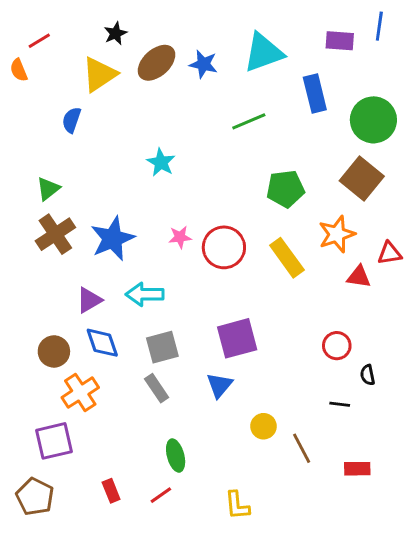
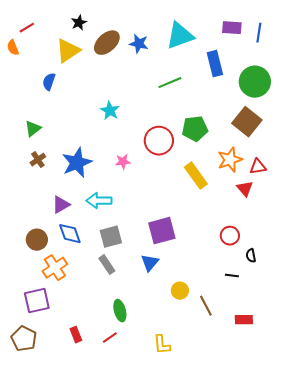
blue line: (379, 26) -> (259, 33), moved
brown cross: (55, 234) -> (38, 160), size x0.6
red circle: (224, 247) -> (159, 141), moved
red triangle: (390, 253) -> (258, 167), moved
red triangle: (359, 277) -> (245, 189), turned 42

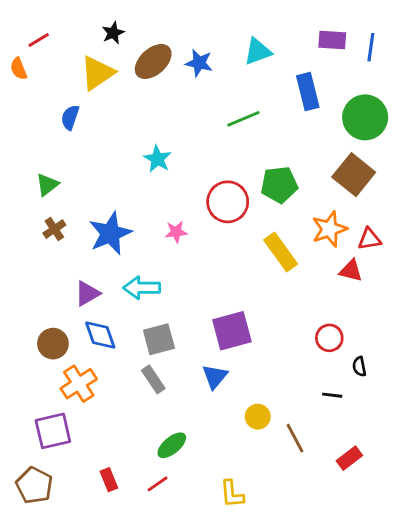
cyan triangle: (180, 36) -> (258, 51), size x0.7
red triangle: (245, 189) -> (351, 271), turned -36
green ellipse: (120, 311) -> (172, 445), turned 65
red rectangle: (244, 320) -> (349, 458), turned -36

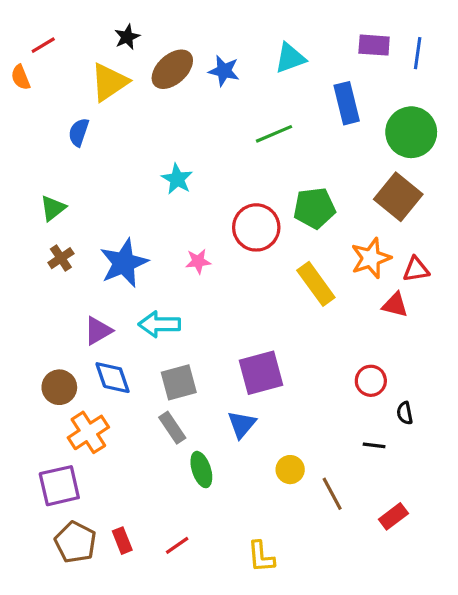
green ellipse: (172, 445) -> (201, 470), moved, turned -68
brown pentagon: (34, 485) -> (75, 542), moved

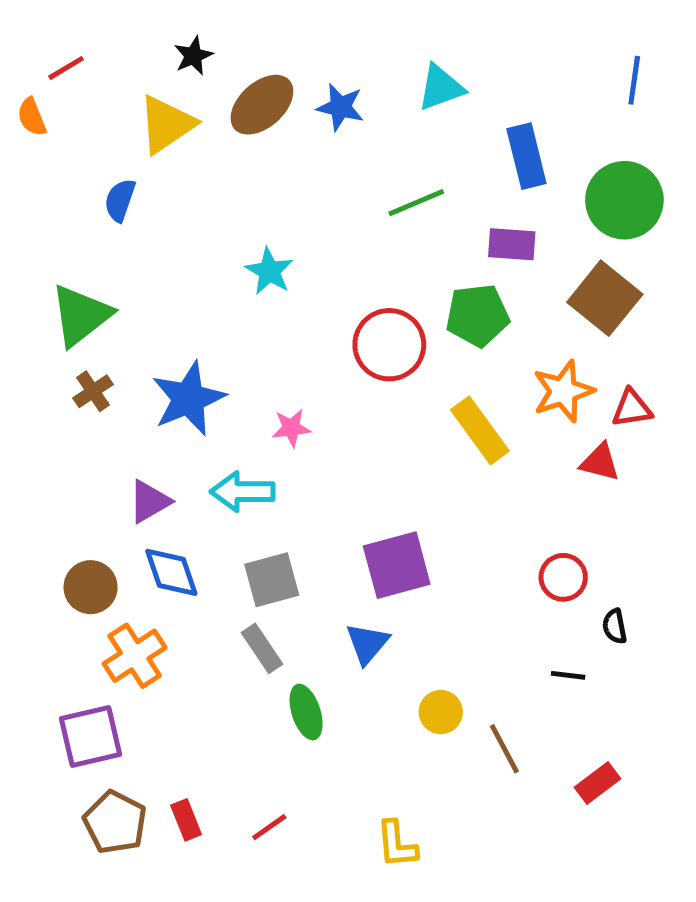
purple rectangle: (374, 45) -> (512, 244), moved
green triangle: (53, 208) -> (81, 315), size x1.6
pink star: (198, 261) -> (291, 428), moved

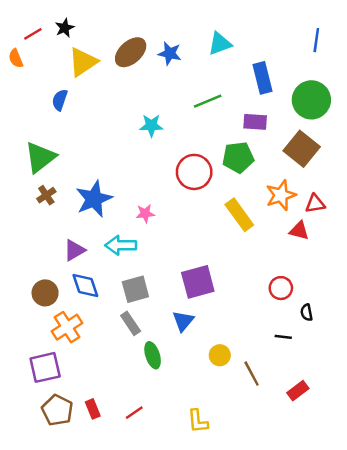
black star: (193, 56) -> (65, 28), moved
cyan star: (269, 271) -> (151, 126), moved, turned -30

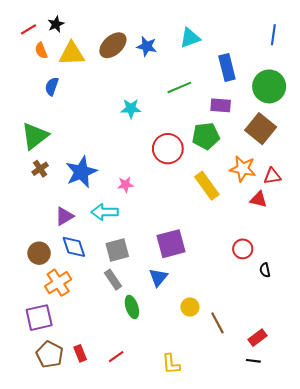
orange semicircle: (16, 58) -> (41, 51), moved
yellow triangle: (83, 62) -> (72, 54), turned 32
orange star: (281, 195) -> (243, 169), turned 30
black line: (283, 337) -> (253, 361), moved

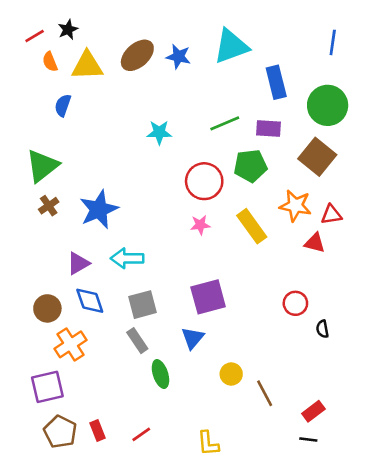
cyan triangle: (190, 38) -> (231, 46), size x1.4
green line: (179, 87) -> (225, 123), moved
pink star: (126, 185) -> (200, 225), moved

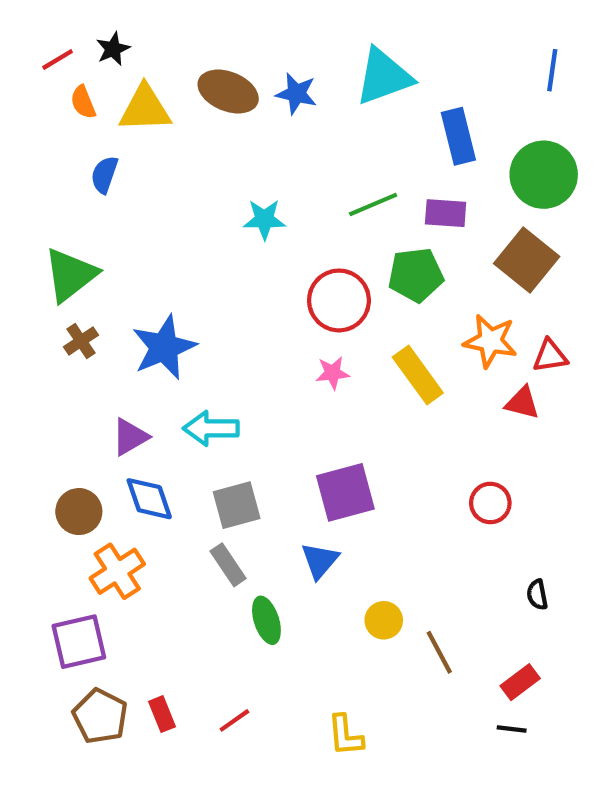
brown ellipse: (137, 55) -> (228, 91), turned 64
black semicircle: (322, 329) -> (537, 595), moved

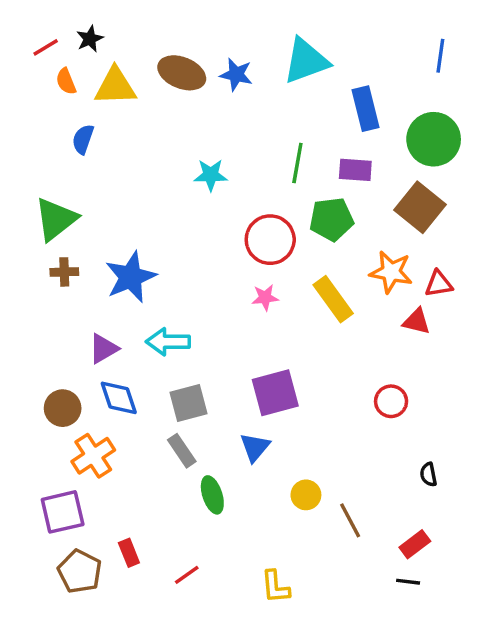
green line: (373, 205) -> (297, 163), turned -57
brown cross: (81, 341) -> (64, 272), turned 32
red rectangle: (162, 714) -> (129, 553), moved

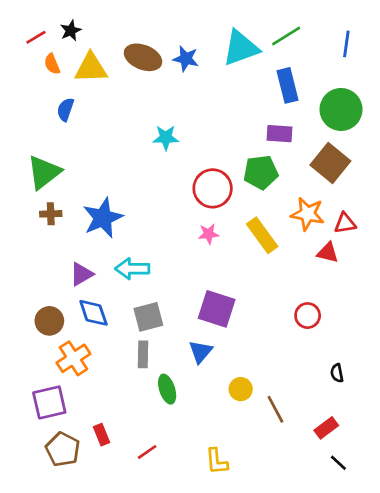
green line: (297, 163) -> (286, 36), moved, turned 48
purple square: (275, 393) -> (217, 309), turned 33
gray rectangle: (182, 451) -> (143, 354), turned 35
black line: (408, 582) -> (338, 463), moved, turned 36

